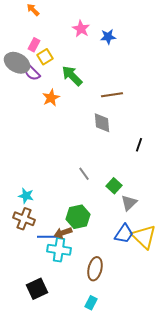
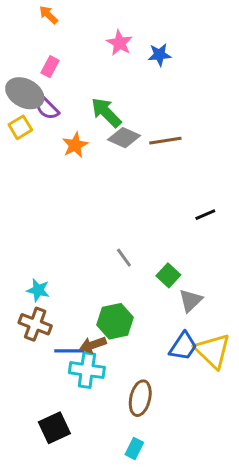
yellow square: (45, 57) -> (20, 127), moved
gray diamond: (102, 123) -> (124, 138), moved, turned -60
black line: (139, 145) -> (205, 215), turned 48

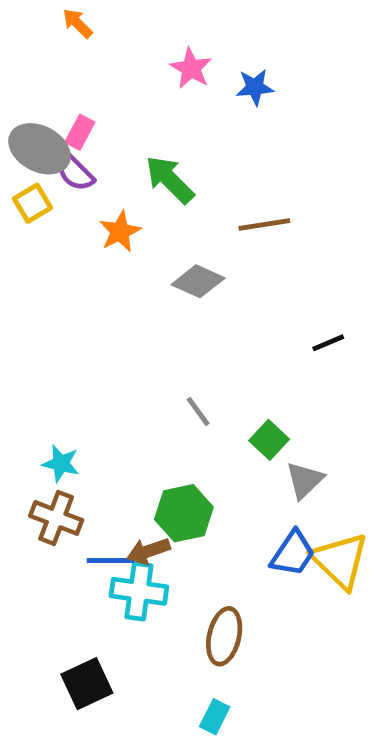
pink rectangle: (50, 67) -> (80, 132), moved
gray diamond: (124, 138) -> (198, 281), moved

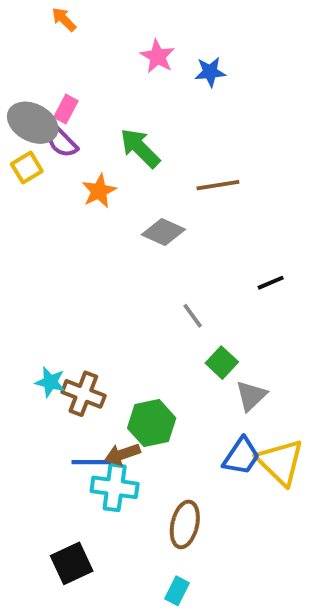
gray line: (198, 411) -> (193, 316), moved
brown cross: (56, 518) -> (83, 394), moved

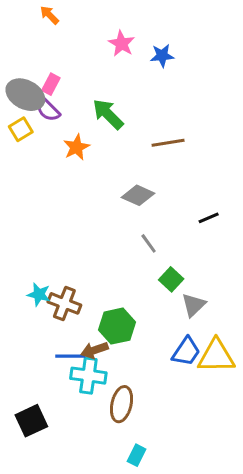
gray diamond: (163, 232) -> (138, 195), moved
yellow triangle: (280, 462) -> (216, 356), turned -45
brown ellipse: (185, 524) -> (122, 404), moved
black square: (72, 563) -> (31, 421), moved

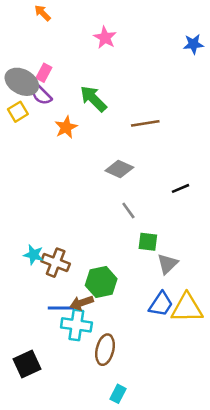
blue star: (162, 56) -> (193, 44), moved
green square: (171, 279) -> (148, 242), turned -36

